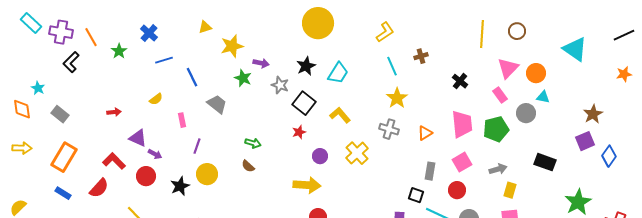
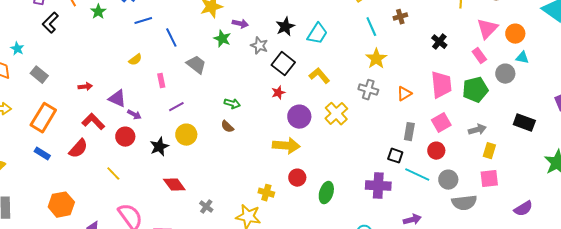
red arrow: (114, 112) -> (85, 87), moved
purple line: (197, 146) -> (176, 107), turned 42
purple circle: (320, 156) -> (299, 117), size x1.5

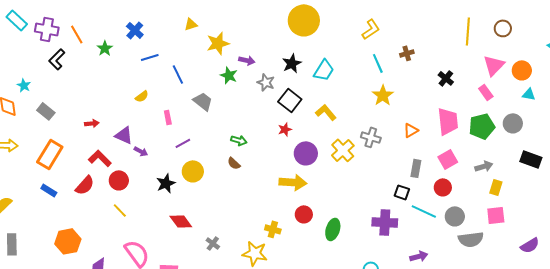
gray circle: (505, 74) -> (513, 123), moved
gray cross: (368, 90) -> (371, 137), moved
red circle: (125, 137) -> (119, 180), moved

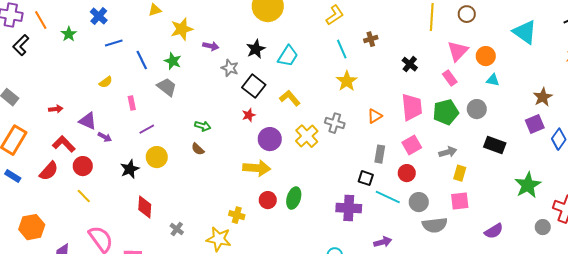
green star: (229, 75) -> (173, 61), moved
red diamond: (181, 221) -> (145, 207), turned 40
green ellipse: (333, 229) -> (294, 198), moved

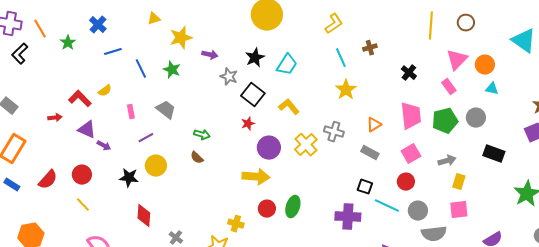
gray trapezoid: (167, 87) -> (166, 110), moved
red L-shape: (64, 144) -> (80, 99), moved
gray rectangle: (380, 154) -> (370, 153), moved, turned -72
black star: (130, 169) -> (129, 178), turned 30

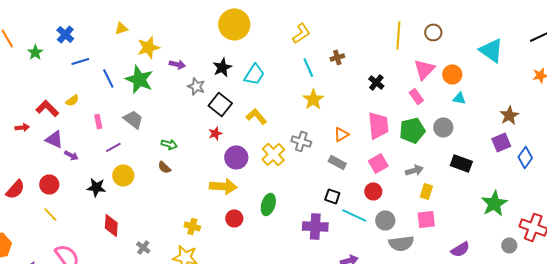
green star: (172, 70) -> (139, 79), size x1.6
green ellipse: (293, 207) -> (268, 204), moved
yellow cross: (236, 224) -> (192, 226), moved

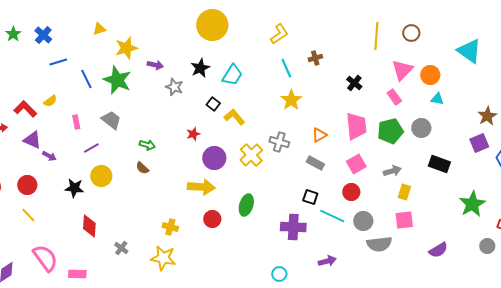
green star: (35, 52) -> (13, 34), moved
black square: (220, 104) -> (213, 104), moved, size x0.6

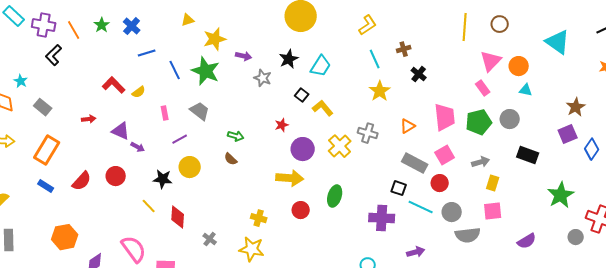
black cross: (354, 83) -> (419, 74), moved
red L-shape: (25, 109) -> (114, 85), moved
gray rectangle: (315, 163) -> (415, 163), moved, size x1.4
yellow line: (28, 215) -> (149, 206), moved

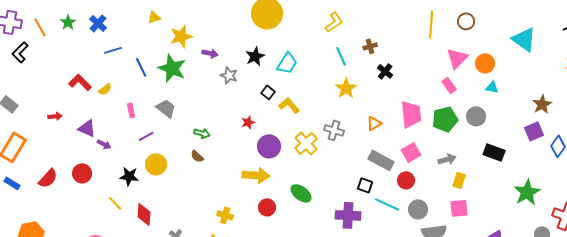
green ellipse: (335, 196) -> (301, 193), turned -70

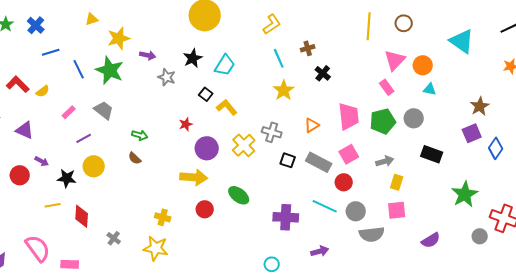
pink rectangle: (131, 110) -> (69, 112), turned 56
purple arrow: (104, 144) -> (42, 161), moved
black square: (365, 185) -> (288, 160), moved
yellow line: (115, 203) -> (53, 205), turned -56

